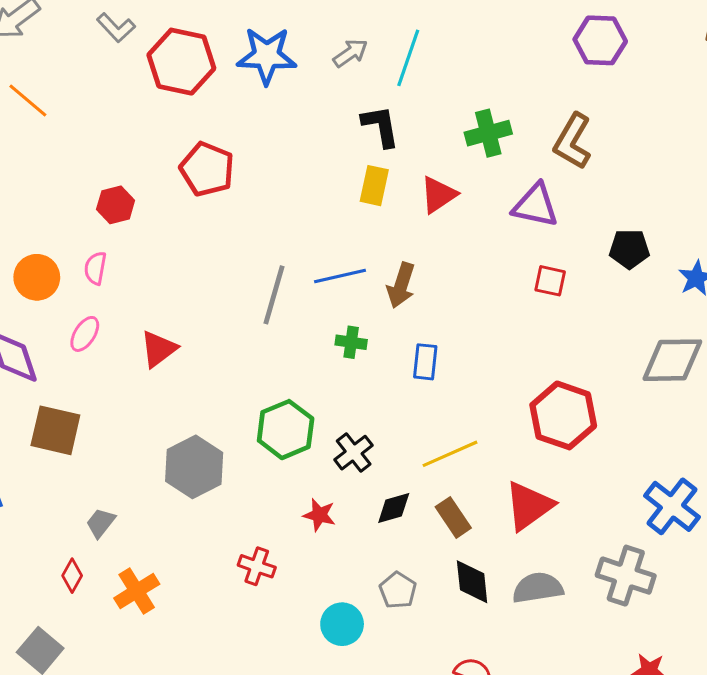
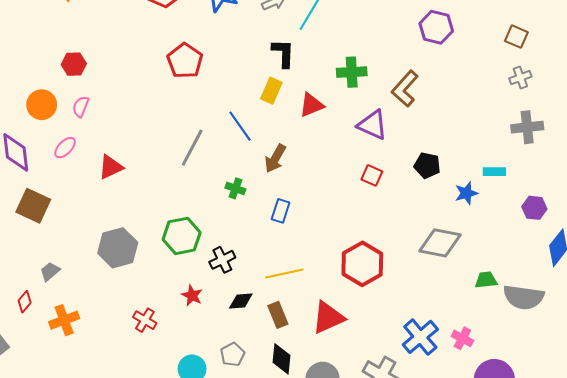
red pentagon: (207, 169) -> (185, 61), moved
red hexagon: (116, 205) -> (74, 64), moved
blue line: (340, 276) -> (240, 126), moved, turned 56

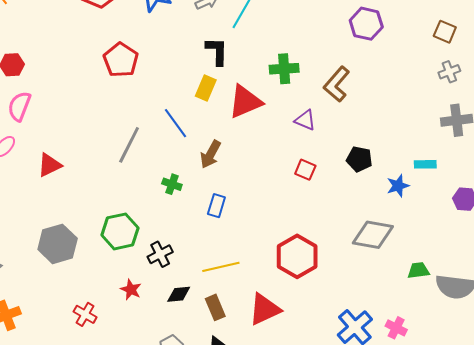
red triangle: (311, 105) -> (245, 102), size x1.4
pink semicircle: (81, 107) -> (19, 106), size x1.4
purple triangle: (372, 125) -> (305, 120), size x0.7

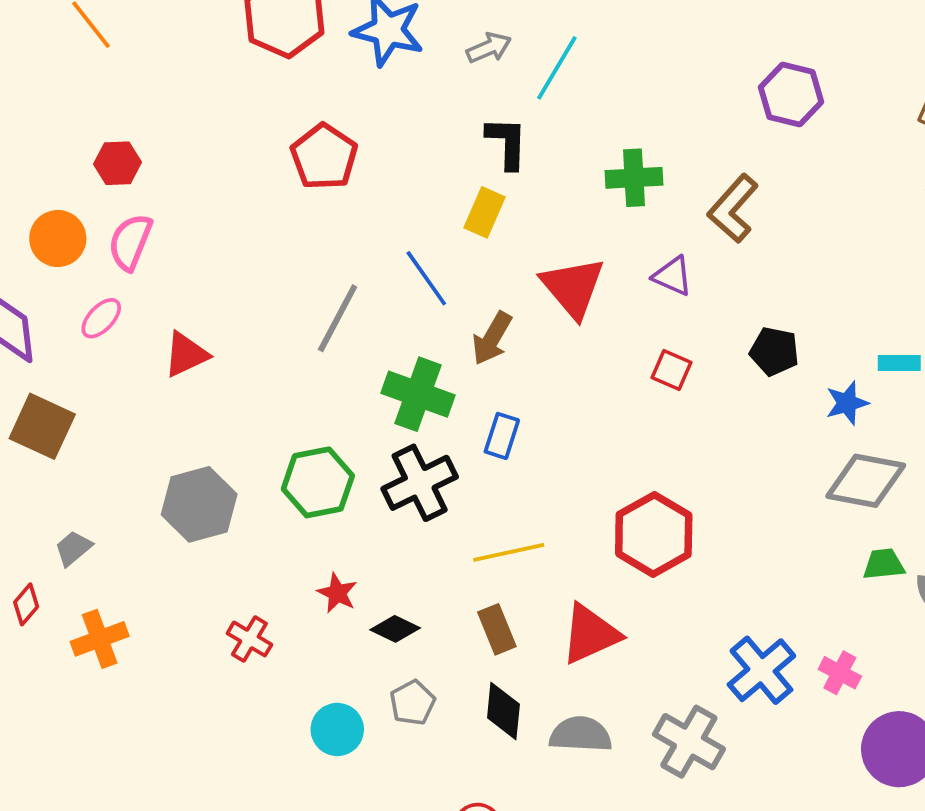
red triangle: (245, 102) -> (573, 287), moved, turned -48
green cross: (172, 184) -> (418, 394), size x1.8
gray diamond: (373, 235) -> (866, 481), moved
black cross: (160, 254) -> (420, 483), moved, size x1.5
black diamond: (179, 294) -> (395, 629), moved, turned 30

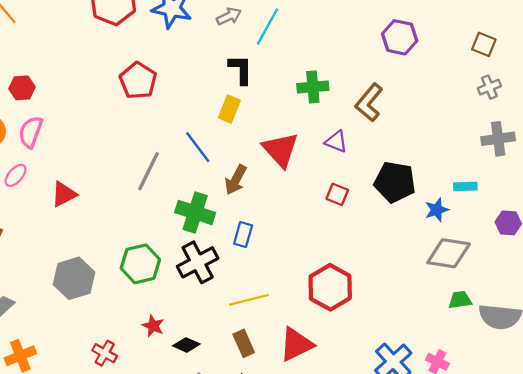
black pentagon: (774, 351) -> (395, 182), size x1.5

